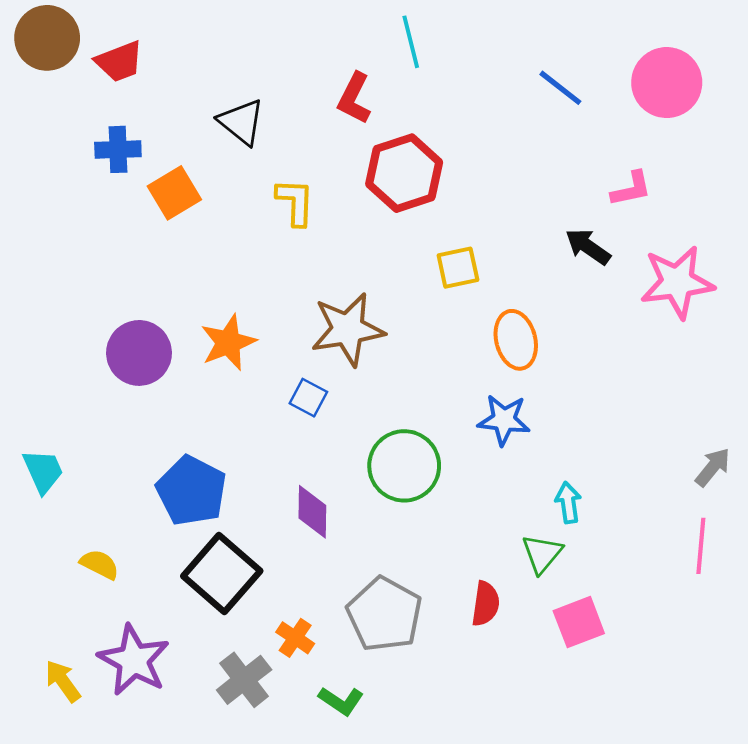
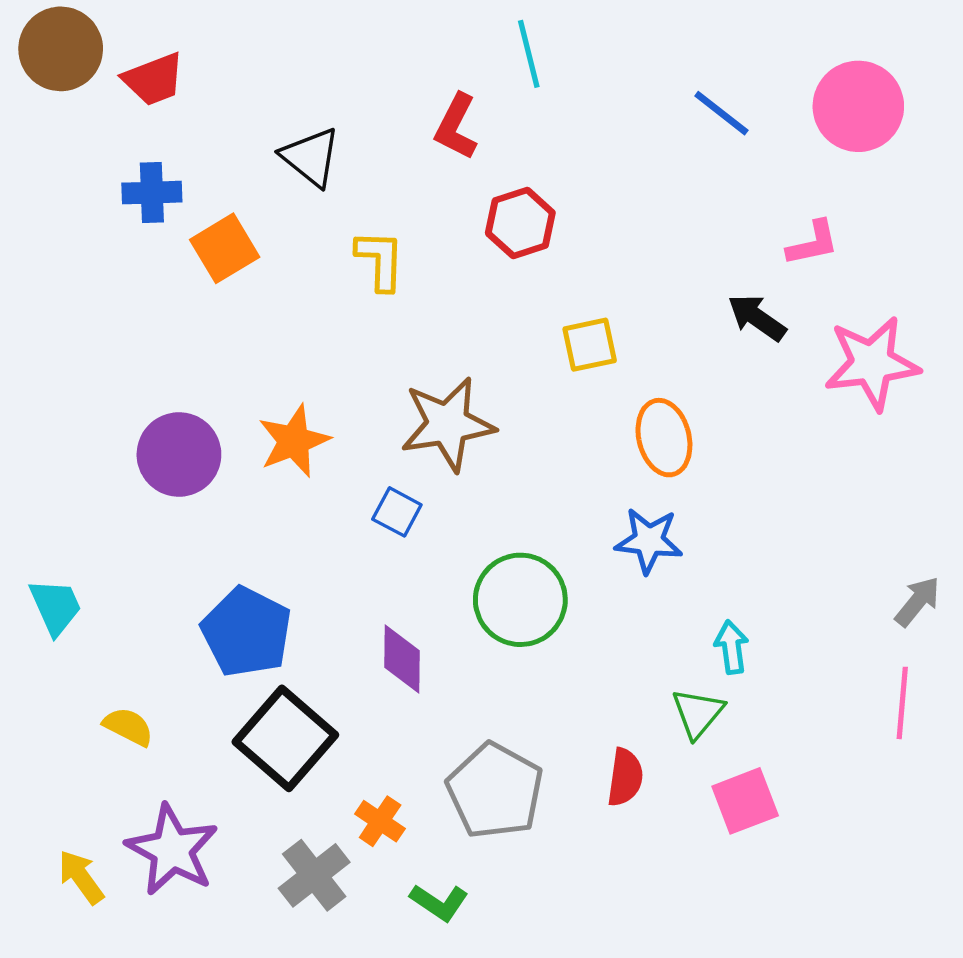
red hexagon: (404, 173) -> (520, 223), size x0.7

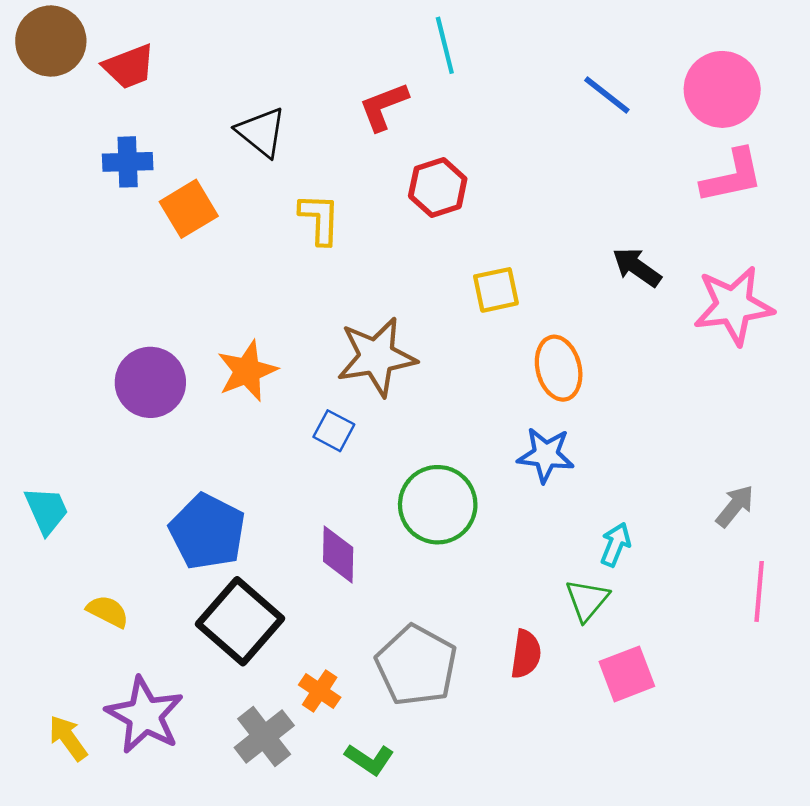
red L-shape: (456, 127) -> (384, 106), turned 42
pink L-shape: (813, 243) -> (732, 176), moved, size x1.4
gray arrow: (917, 602) -> (735, 506), moved
cyan arrow: (732, 647) -> (615, 545), turned 30

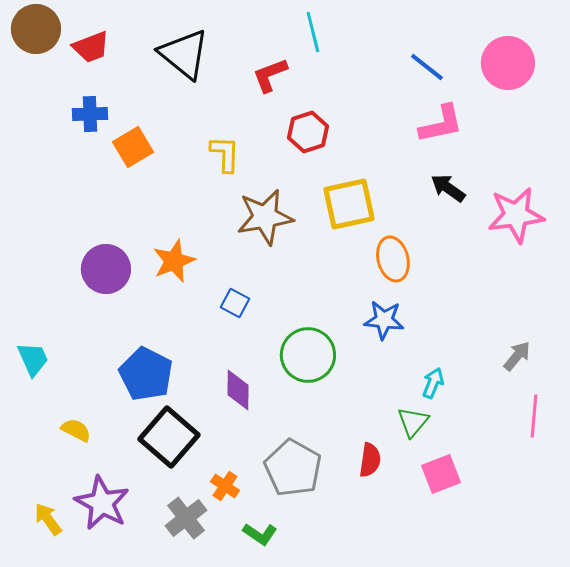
black triangle: (261, 132) -> (184, 54), moved, size x1.4
pink L-shape: (732, 176) -> (441, 124), moved
yellow square: (496, 290) -> (349, 204), size x1.6
brown star: (377, 357) -> (265, 217), moved

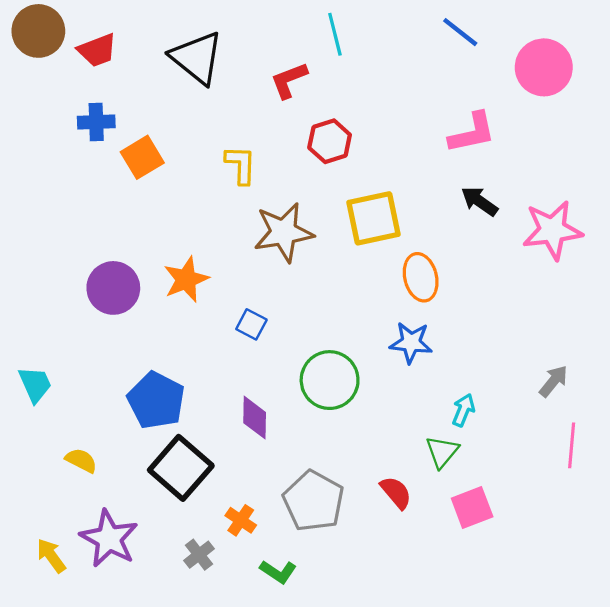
blue line: (427, 67) -> (460, 32), moved
red semicircle: (370, 460) -> (396, 492), turned -48
gray cross: (186, 518) -> (199, 555), size x0.7

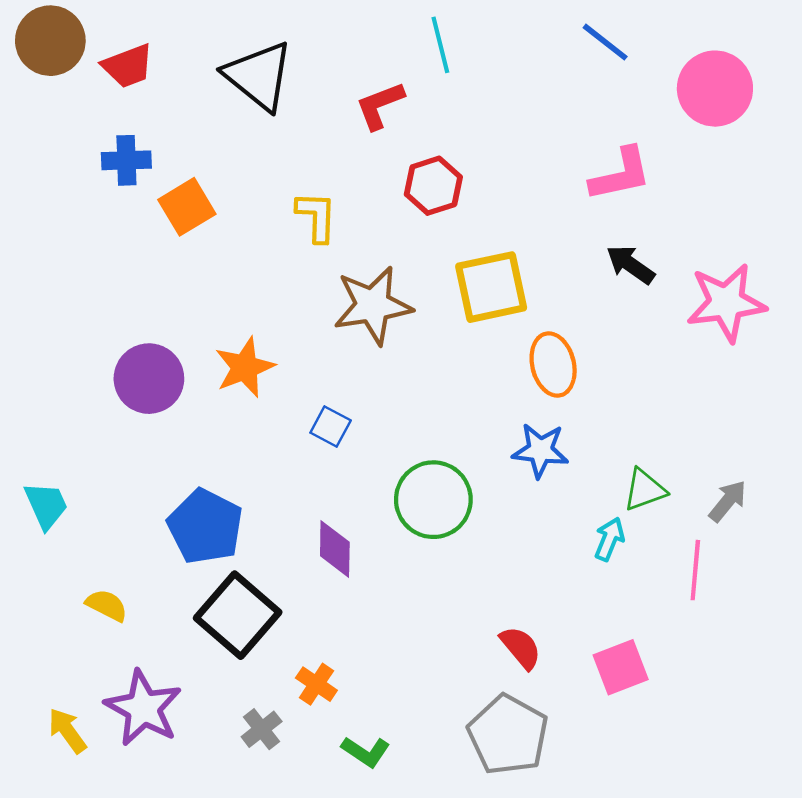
pink line: (572, 445) -> (695, 570), moved
green triangle: (442, 452) -> (645, 490), moved, turned 30
gray pentagon: (314, 501) -> (508, 735), moved

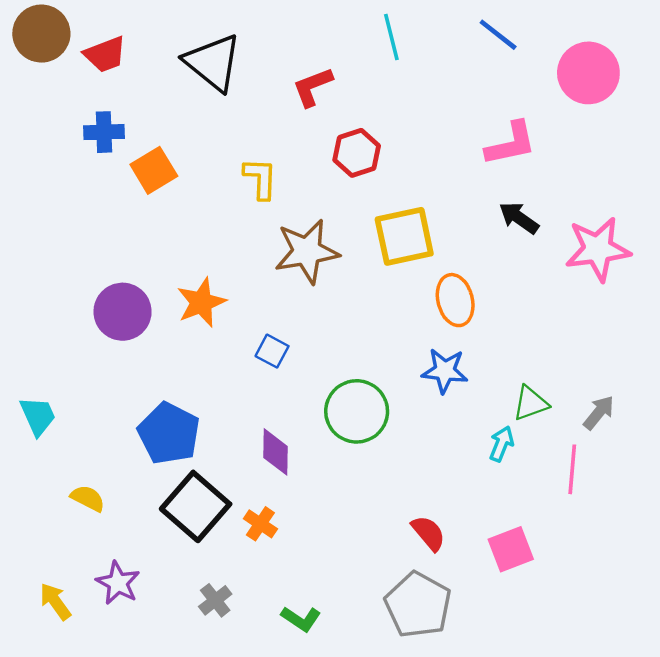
cyan line: (440, 45) -> (391, 37), moved
orange cross: (316, 684) -> (260, 524), moved
purple star: (143, 708) -> (118, 583), size x0.7

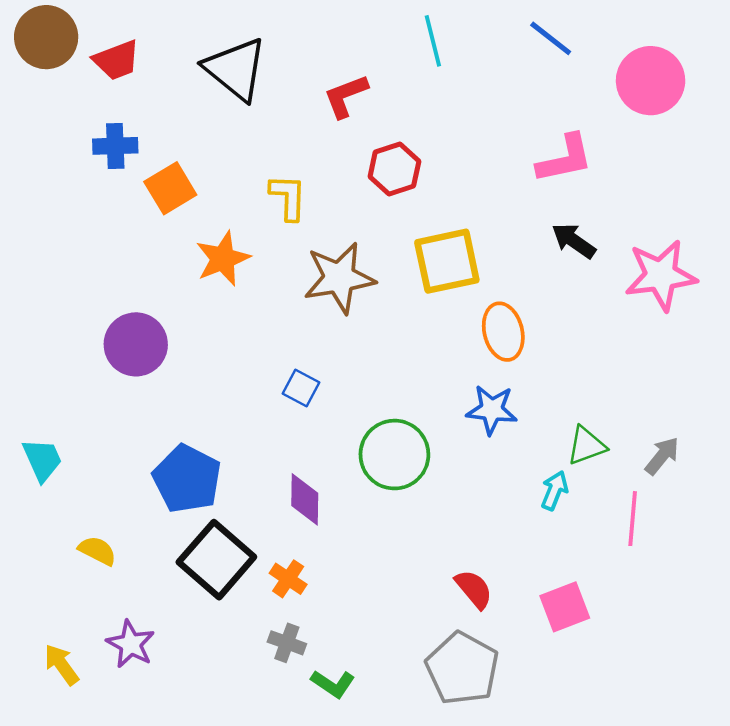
orange star: (201, 302) -> (223, 259), moved
gray cross: (215, 600) -> (287, 643), moved, turned -32

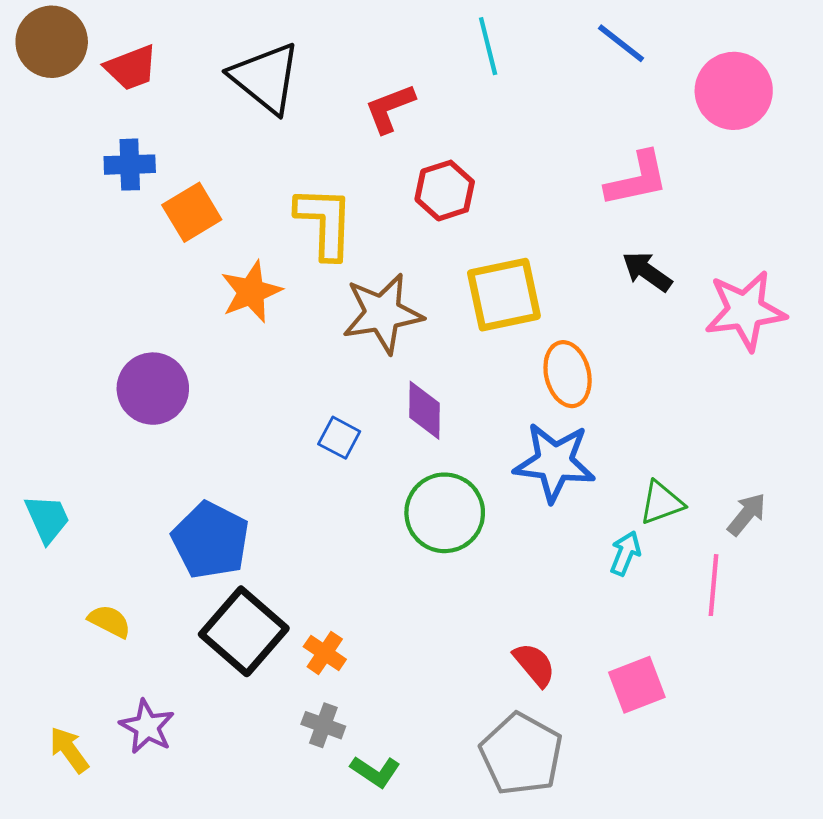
yellow L-shape: (288, 197) -> (325, 222), size x1.4
blue star: (492, 410) -> (555, 462), size x1.4
purple diamond: (305, 499) -> (424, 410), moved

